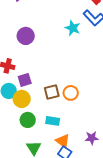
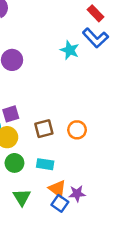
orange circle: (71, 93) -> (77, 130), moved
purple star: (92, 138) -> (77, 194), moved

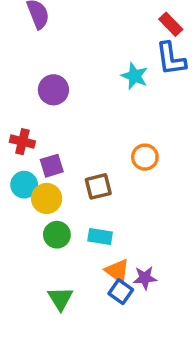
blue L-shape: (95, 38) -> (171, 59), turned 35
orange circle: (77, 130) -> (145, 157), moved
green triangle: (22, 197) -> (60, 299), moved

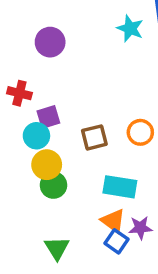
orange circle: (145, 157) -> (140, 132), moved
cyan circle: (24, 185) -> (36, 136), moved
yellow circle: (47, 198) -> (47, 165), moved
cyan rectangle: (100, 236) -> (120, 187), moved, size x1.4

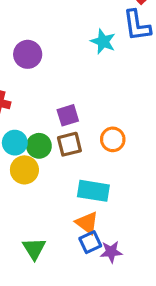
purple square: (48, 117) -> (68, 115), moved
green circle: (53, 185) -> (39, 146), moved
purple star: (140, 228) -> (111, 252), moved
blue square: (116, 241) -> (90, 242), turned 30

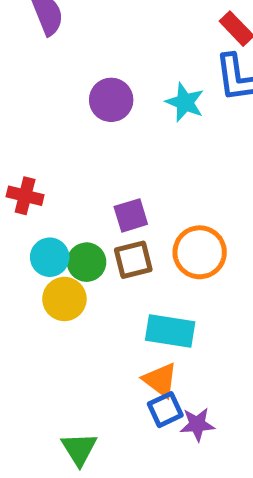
purple circle: (28, 54) -> (111, 100), moved
orange circle: (113, 139) -> (200, 252), size x1.4
green triangle: (34, 249) -> (79, 449), moved

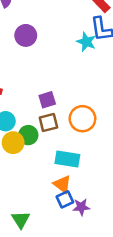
purple circle: (111, 100) -> (26, 35), moved
cyan star: (185, 102) -> (86, 42), moved
green circle: (87, 262) -> (28, 135), moved

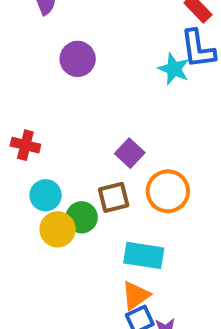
purple square: (47, 100) -> (130, 153), moved, turned -30
orange triangle: (62, 184) -> (136, 296), turned 48

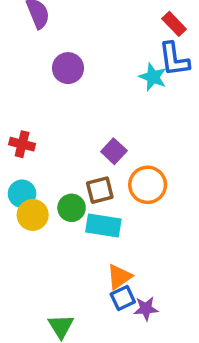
cyan circle: (46, 195) -> (22, 194), moved
yellow circle: (58, 229) -> (33, 215), moved
cyan rectangle: (144, 255) -> (103, 225), moved

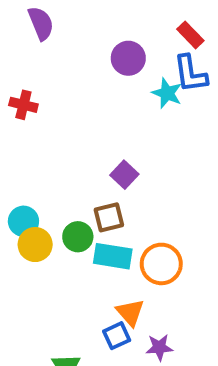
purple circle: (68, 68) -> (128, 58), moved
red cross: (22, 144) -> (23, 105), moved
orange circle: (148, 185) -> (161, 264), moved
orange triangle: (119, 277) -> (130, 312), turned -36
blue square: (123, 298) -> (117, 336), moved

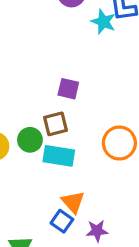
purple square: (124, 175) -> (68, 89), turned -30
orange circle: (161, 264) -> (119, 143), moved
blue square: (117, 336) -> (62, 221), turned -30

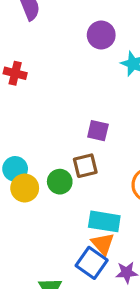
cyan rectangle: (59, 156) -> (104, 221), moved
blue square: (62, 221) -> (92, 263), size x1.4

